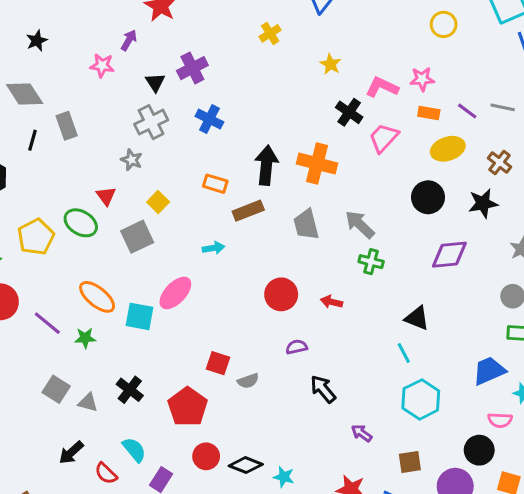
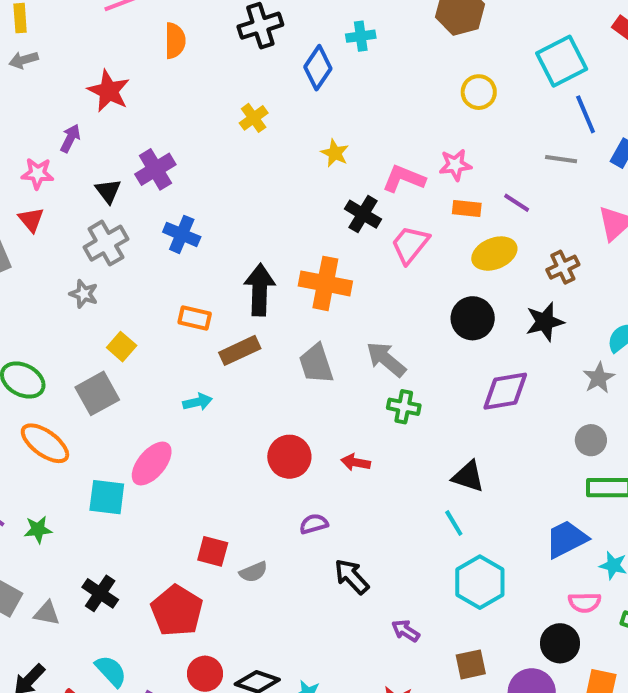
gray line: (503, 107) -> (561, 159), moved
brown cross: (500, 162) -> (563, 267), turned 30
red triangle: (106, 196) -> (31, 220), moved
orange ellipse: (97, 297) -> (45, 443), moved

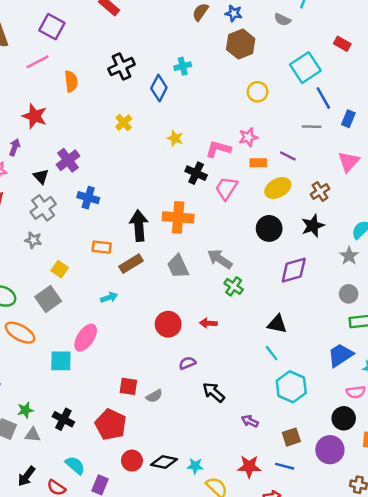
green cross: (404, 407) -> (234, 286), turned 30
green star: (38, 530) -> (25, 410), moved

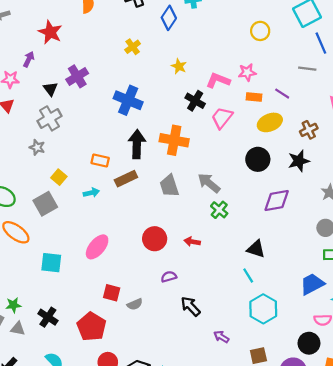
blue cross: (88, 198) -> (128, 100), moved, size x1.4
cyan arrow: (109, 297) -> (91, 193), moved
pink ellipse: (86, 338) -> (97, 247), moved

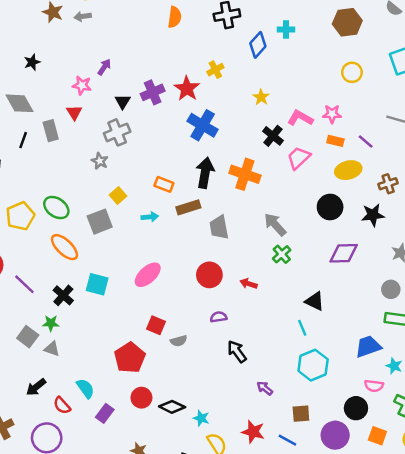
red star: (50, 32) -> (187, 89), moved
gray trapezoid: (169, 186) -> (219, 227), moved
black cross: (48, 317) -> (63, 295), moved

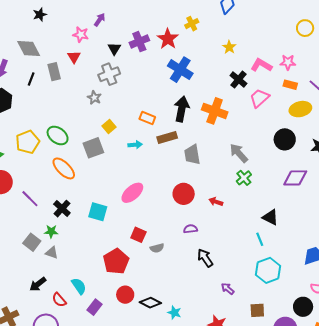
cyan square: (97, 284) -> (98, 212), moved

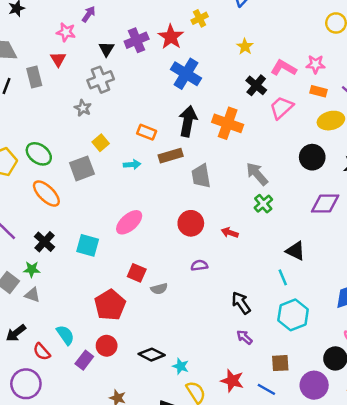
black arrow: (205, 258) -> (241, 303), moved
red circle: (125, 295) -> (107, 346), moved

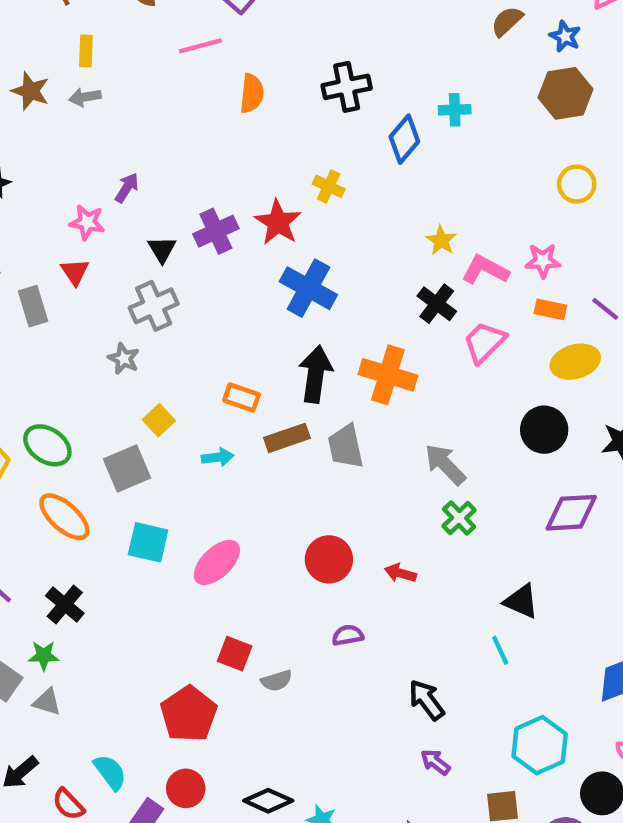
yellow cross: (200, 18) -> (329, 186), turned -35
yellow star: (245, 47) -> (441, 240), moved
gray trapezoid: (201, 176) -> (346, 446), moved
cyan square: (88, 245) -> (148, 542), moved
cyan hexagon: (293, 315) -> (540, 745), moved

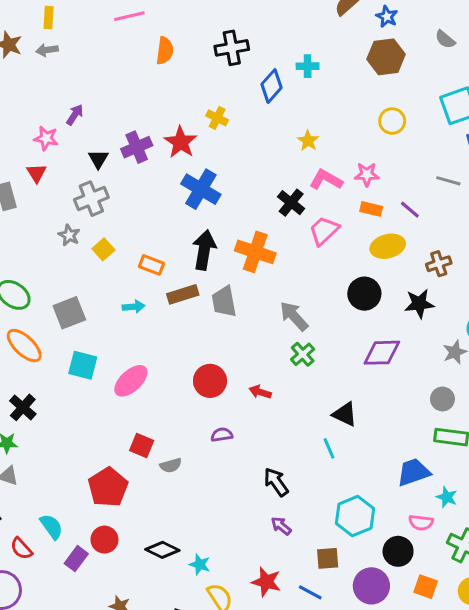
yellow star: (441, 240) -> (308, 141), moved
yellow square: (159, 420) -> (103, 249), moved

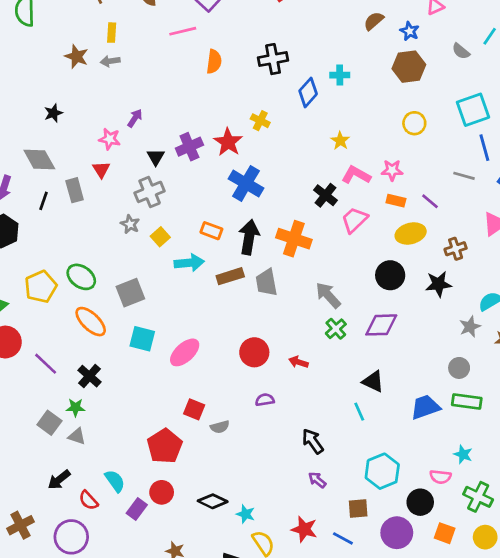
orange rectangle: (152, 265) -> (211, 231), moved
cyan arrow: (134, 307) -> (189, 263), moved, size x1.5
purple diamond: (382, 353) -> (381, 325), moved
blue trapezoid: (414, 472) -> (425, 407), moved

